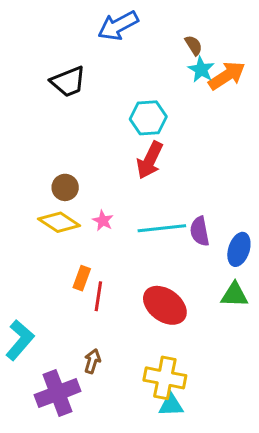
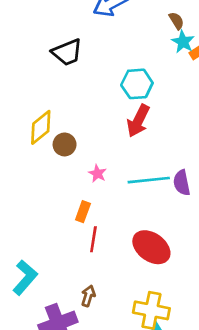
yellow diamond: (59, 222) -> (41, 127), moved, turned -72
orange rectangle: (82, 278) -> (83, 212), moved

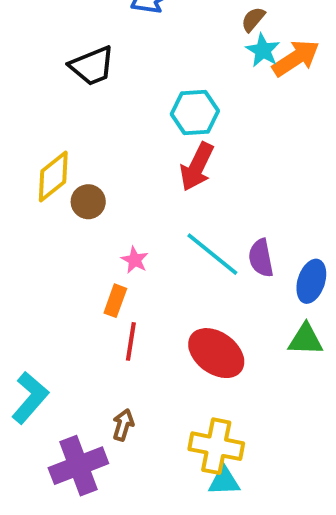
brown semicircle: (176, 21) -> (253, 19), turned -108
pink star: (97, 173) -> (135, 260), moved
cyan line: (149, 180) -> (212, 254), turned 45

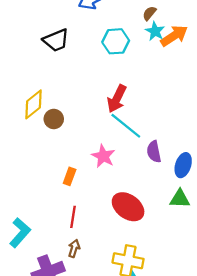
cyan hexagon: (195, 112) -> (116, 41), moved
cyan line: (212, 254) -> (126, 126), moved
pink star: (135, 260) -> (103, 156), moved, size x1.5
red line: (131, 341) -> (73, 217), moved

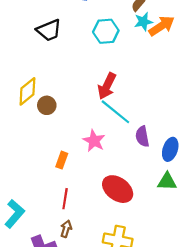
cyan star: (155, 31) -> (143, 22), turned 30

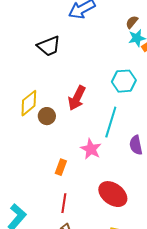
cyan hexagon: (106, 31) -> (124, 81), moved
red arrow: (107, 86) -> (77, 98), moved
cyan line: (115, 112) -> (111, 122), turned 68

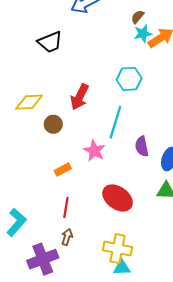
yellow diamond: (29, 103) -> (29, 102), turned 36
brown circle: (47, 116) -> (53, 124), moved
orange rectangle: (61, 167) -> (63, 170), turned 42

